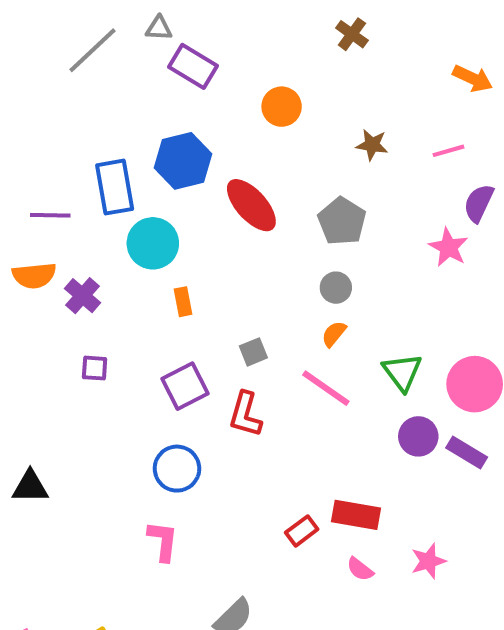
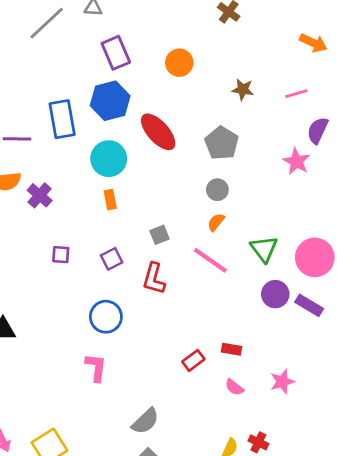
purple rectangle: (193, 66) -> (116, 53), moved, turned 36
cyan circle: (153, 243) -> (109, 159), moved
purple square: (95, 368) -> (61, 255), moved
purple square: (185, 386) -> (112, 259), size x0.7
red rectangle: (356, 515) -> (232, 349), size x0.6

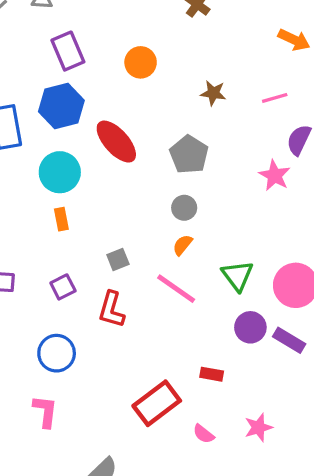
red rectangle: (232, 349) -> (212, 374), moved
red rectangle: (193, 360) -> (157, 403), size x1.8

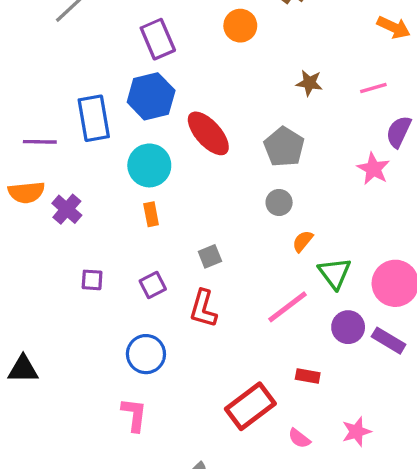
orange circle: (141, 62) -> (240, 26), moved
orange semicircle: (183, 245) -> (303, 241), moved
pink line: (176, 289) -> (287, 307), moved, turned -72

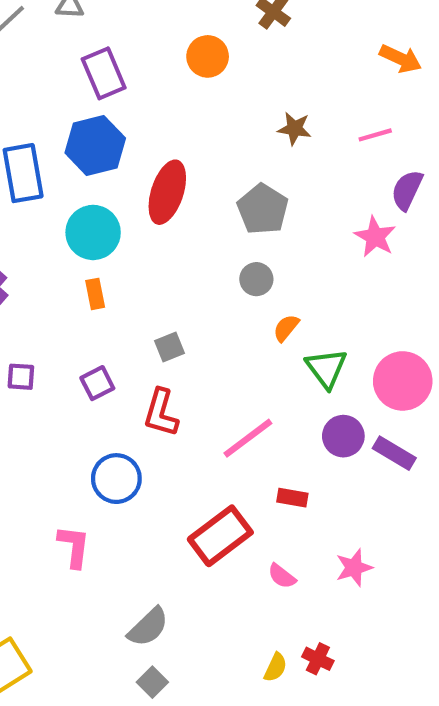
red ellipse: (208, 133) -> (167, 192), turned 60
pink line: (287, 307) -> (248, 438), moved
blue circle: (146, 354) -> (116, 479), moved

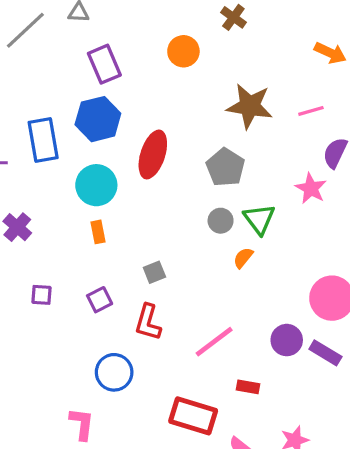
brown star: (295, 129) -> (250, 106), size x1.8
green triangle: (326, 368) -> (259, 219), moved
red rectangle: (220, 536) -> (193, 416), turned 54

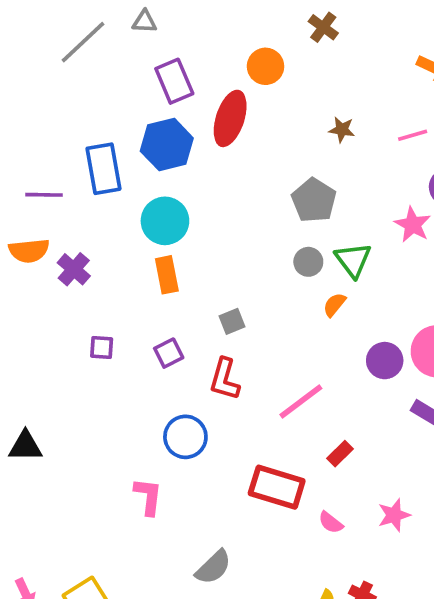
brown star: (250, 106) -> (342, 130), size x0.5
red ellipse: (153, 155) -> (230, 118), moved
orange rectangle: (98, 232) -> (167, 275), size x1.4
purple circle: (287, 340) -> (385, 361), moved
red rectangle: (248, 387) -> (340, 454), turned -55

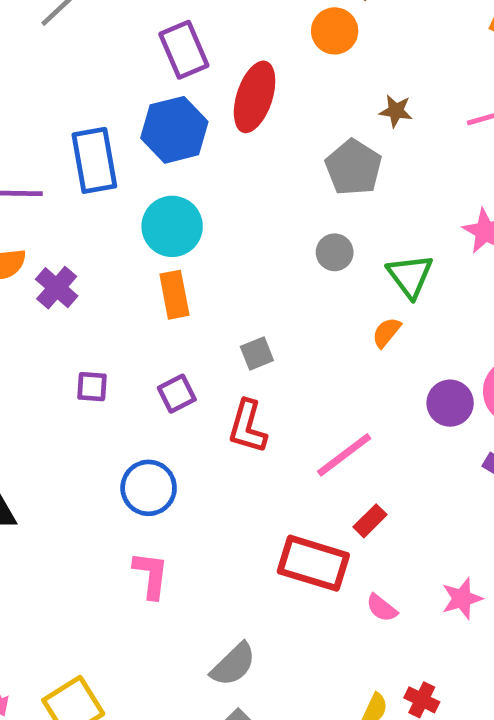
orange circle: (266, 66) -> (335, 31), moved
gray pentagon: (314, 200) -> (353, 168), moved
gray circle: (308, 262) -> (335, 252), moved
blue circle: (185, 437) -> (149, 488), moved
red rectangle: (340, 454) -> (370, 521), moved

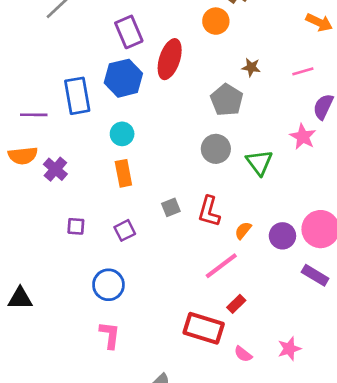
cyan circle: (172, 226) -> (122, 134), size x0.7
gray circle: (335, 252) -> (216, 149), size x1.4
orange semicircle: (386, 332) -> (243, 230), moved
red L-shape: (247, 427) -> (209, 211), moved

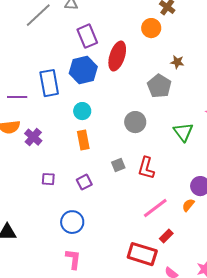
gray circle: (216, 149) -> (135, 122), moved
orange semicircle: (243, 230) -> (188, 205), moved

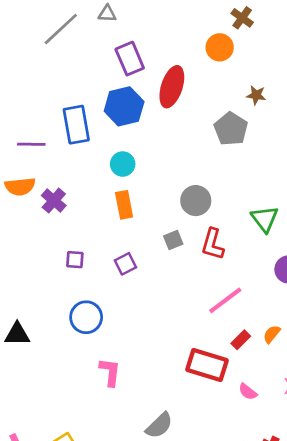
gray circle: (135, 122) -> (196, 201), moved
green triangle: (183, 132) -> (265, 219), moved
orange semicircle: (188, 205) -> (272, 334), moved
blue circle: (72, 222) -> (86, 317), moved

